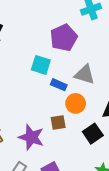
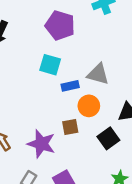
purple pentagon: (64, 38) -> (60, 25), moved, turned -30
blue rectangle: (59, 85) -> (70, 86), turned -35

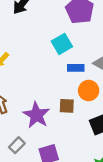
cyan square: (50, 65) -> (62, 44), turned 30

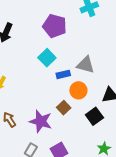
brown square: (67, 106) -> (64, 108), turned -32

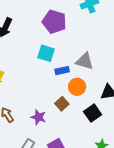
cyan square: (47, 58) -> (46, 53), turned -30
purple star: (41, 121) -> (39, 117), size x0.7

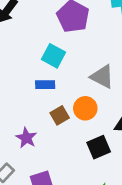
blue rectangle: (62, 71) -> (45, 85), moved
brown square: (62, 104) -> (60, 115), moved

